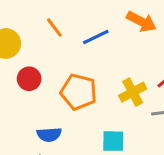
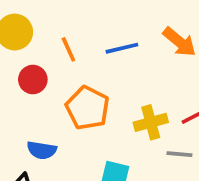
orange line: (54, 27) -> (68, 49), moved

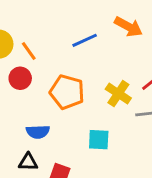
orange line: (68, 49) -> (29, 51), moved
yellow cross: (151, 122) -> (118, 94), turned -30

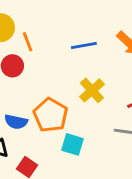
orange pentagon: (67, 92) -> (50, 115), moved
yellow cross: (118, 94) -> (92, 90), moved

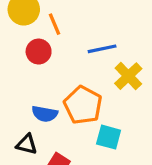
blue line: (84, 46) -> (102, 49), moved

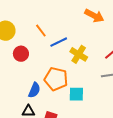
orange line: (55, 24) -> (41, 31), moved
blue semicircle: (45, 114) -> (34, 90), turned -63

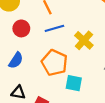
blue line: (59, 42) -> (54, 28), moved
blue semicircle: (34, 90) -> (16, 60), moved

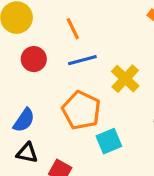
blue semicircle: (16, 60) -> (24, 120), moved
cyan square: (74, 83) -> (109, 141), turned -35

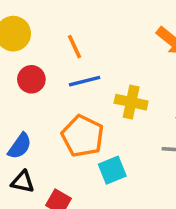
yellow cross: (125, 79) -> (131, 102), turned -32

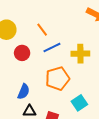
orange pentagon: (83, 136) -> (57, 78), turned -30
cyan square: (112, 170) -> (79, 103), moved

